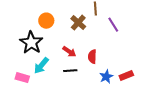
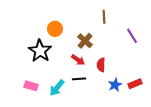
brown cross: (78, 23) -> (85, 41), moved
purple line: (113, 25) -> (132, 36), moved
cyan arrow: (41, 66) -> (57, 88), moved

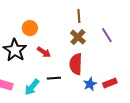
brown cross: (85, 41) -> (78, 37), moved
red arrow: (78, 60) -> (44, 52), moved
red semicircle: (101, 65) -> (76, 64), size x1.5

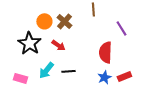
brown cross: (78, 37) -> (64, 21), moved
red semicircle: (76, 64) -> (105, 52), moved
cyan arrow: (32, 87) -> (46, 70), moved

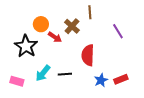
brown cross: (64, 21) -> (72, 26), moved
red arrow: (58, 45) -> (55, 37), moved
red semicircle: (105, 52) -> (88, 55), moved

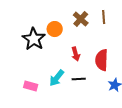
brown cross: (72, 26) -> (81, 19), moved
red arrow: (55, 37) -> (76, 54), moved, turned 40
black star: (26, 46) -> (34, 39), moved

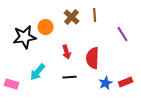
black star: (34, 39) -> (25, 37), turned 30
cyan arrow: (57, 78) -> (38, 72), moved
pink rectangle: (31, 86) -> (12, 84), moved

